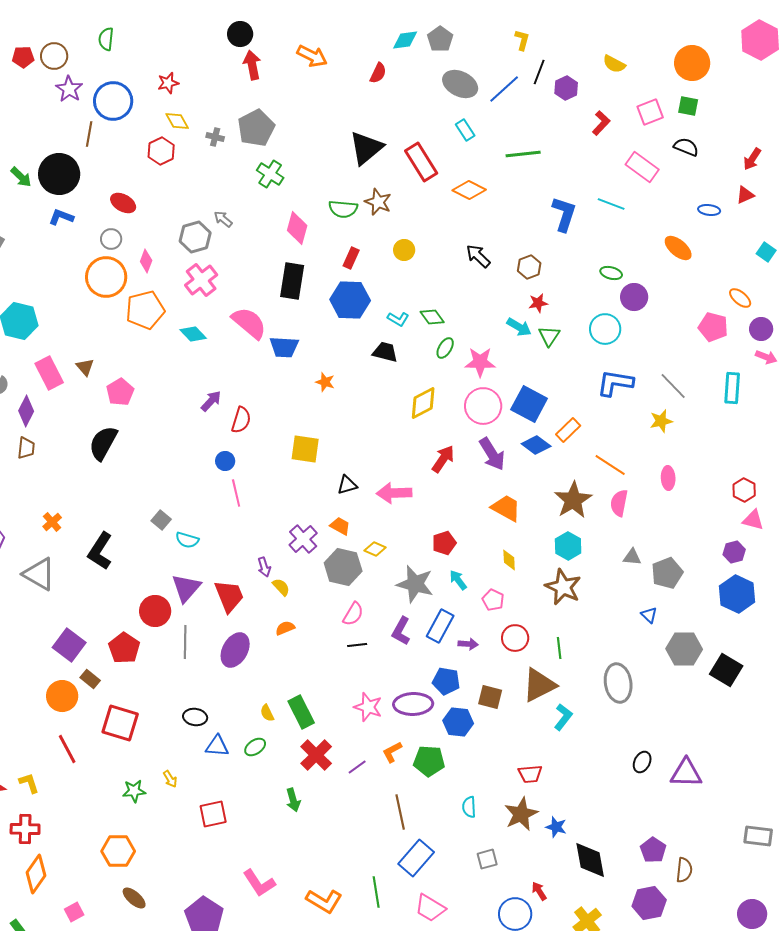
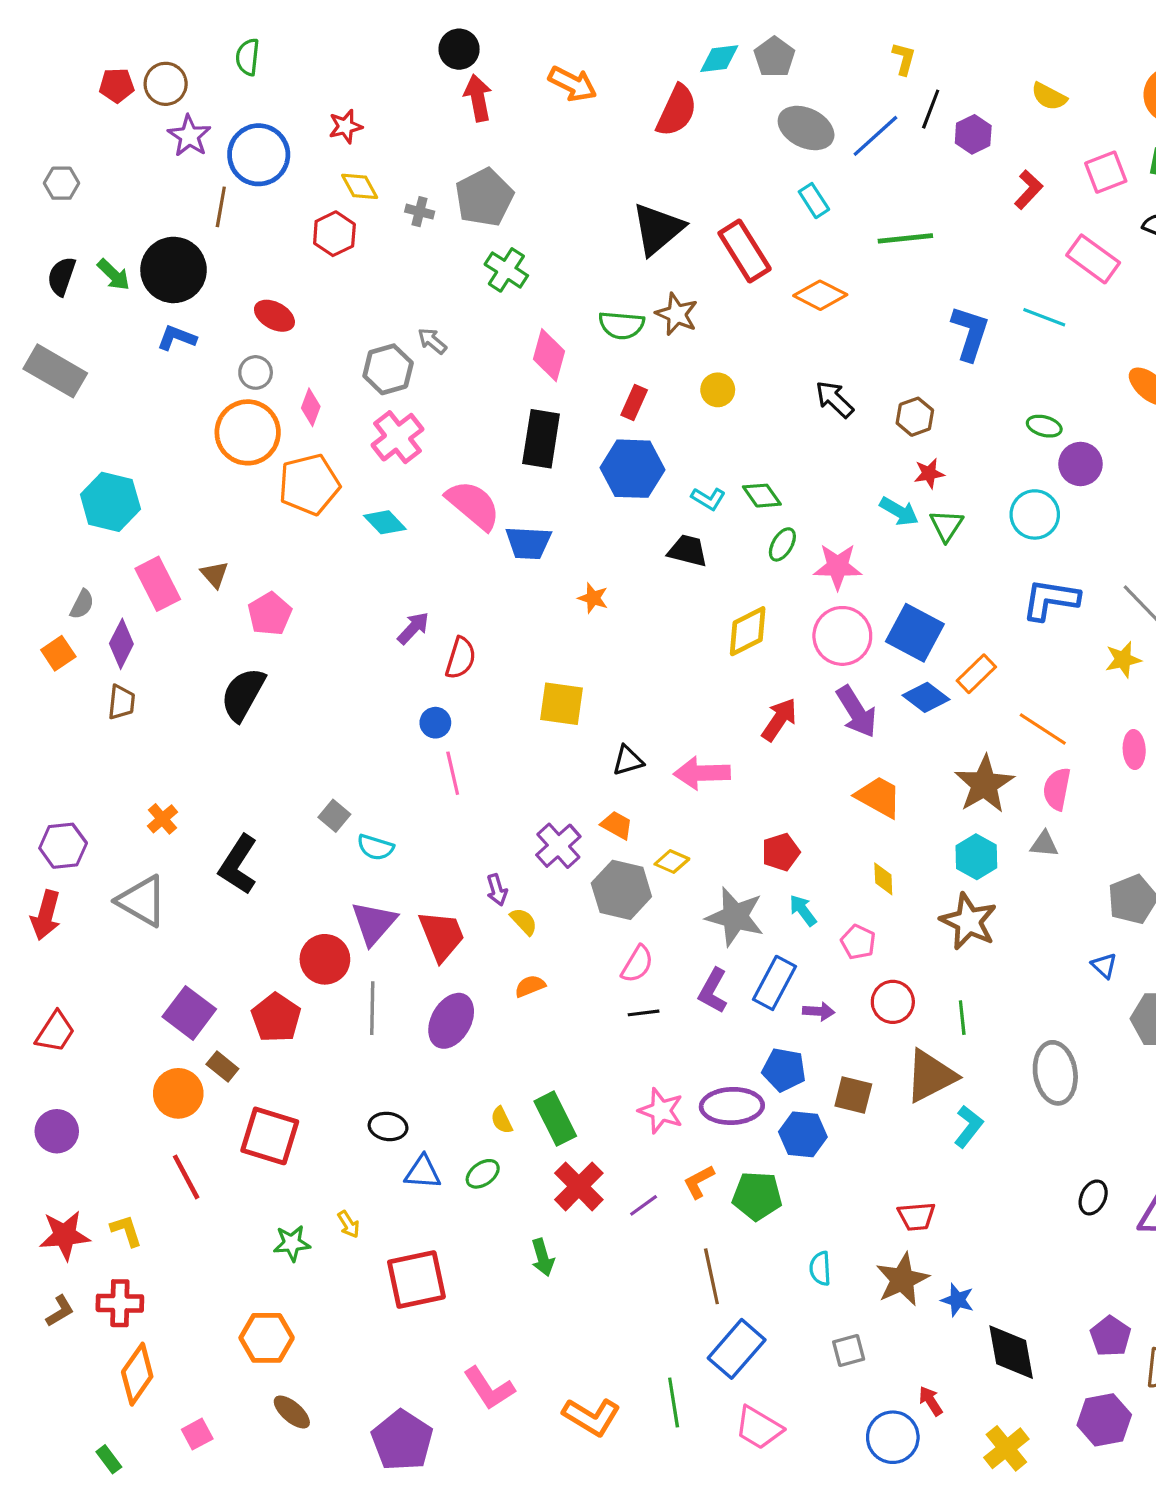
red semicircle: (378, 73) -> (677, 111), size x1.6
gray triangle: (632, 557) -> (1044, 844), moved
red square: (213, 814) -> (416, 1279), size x1.4

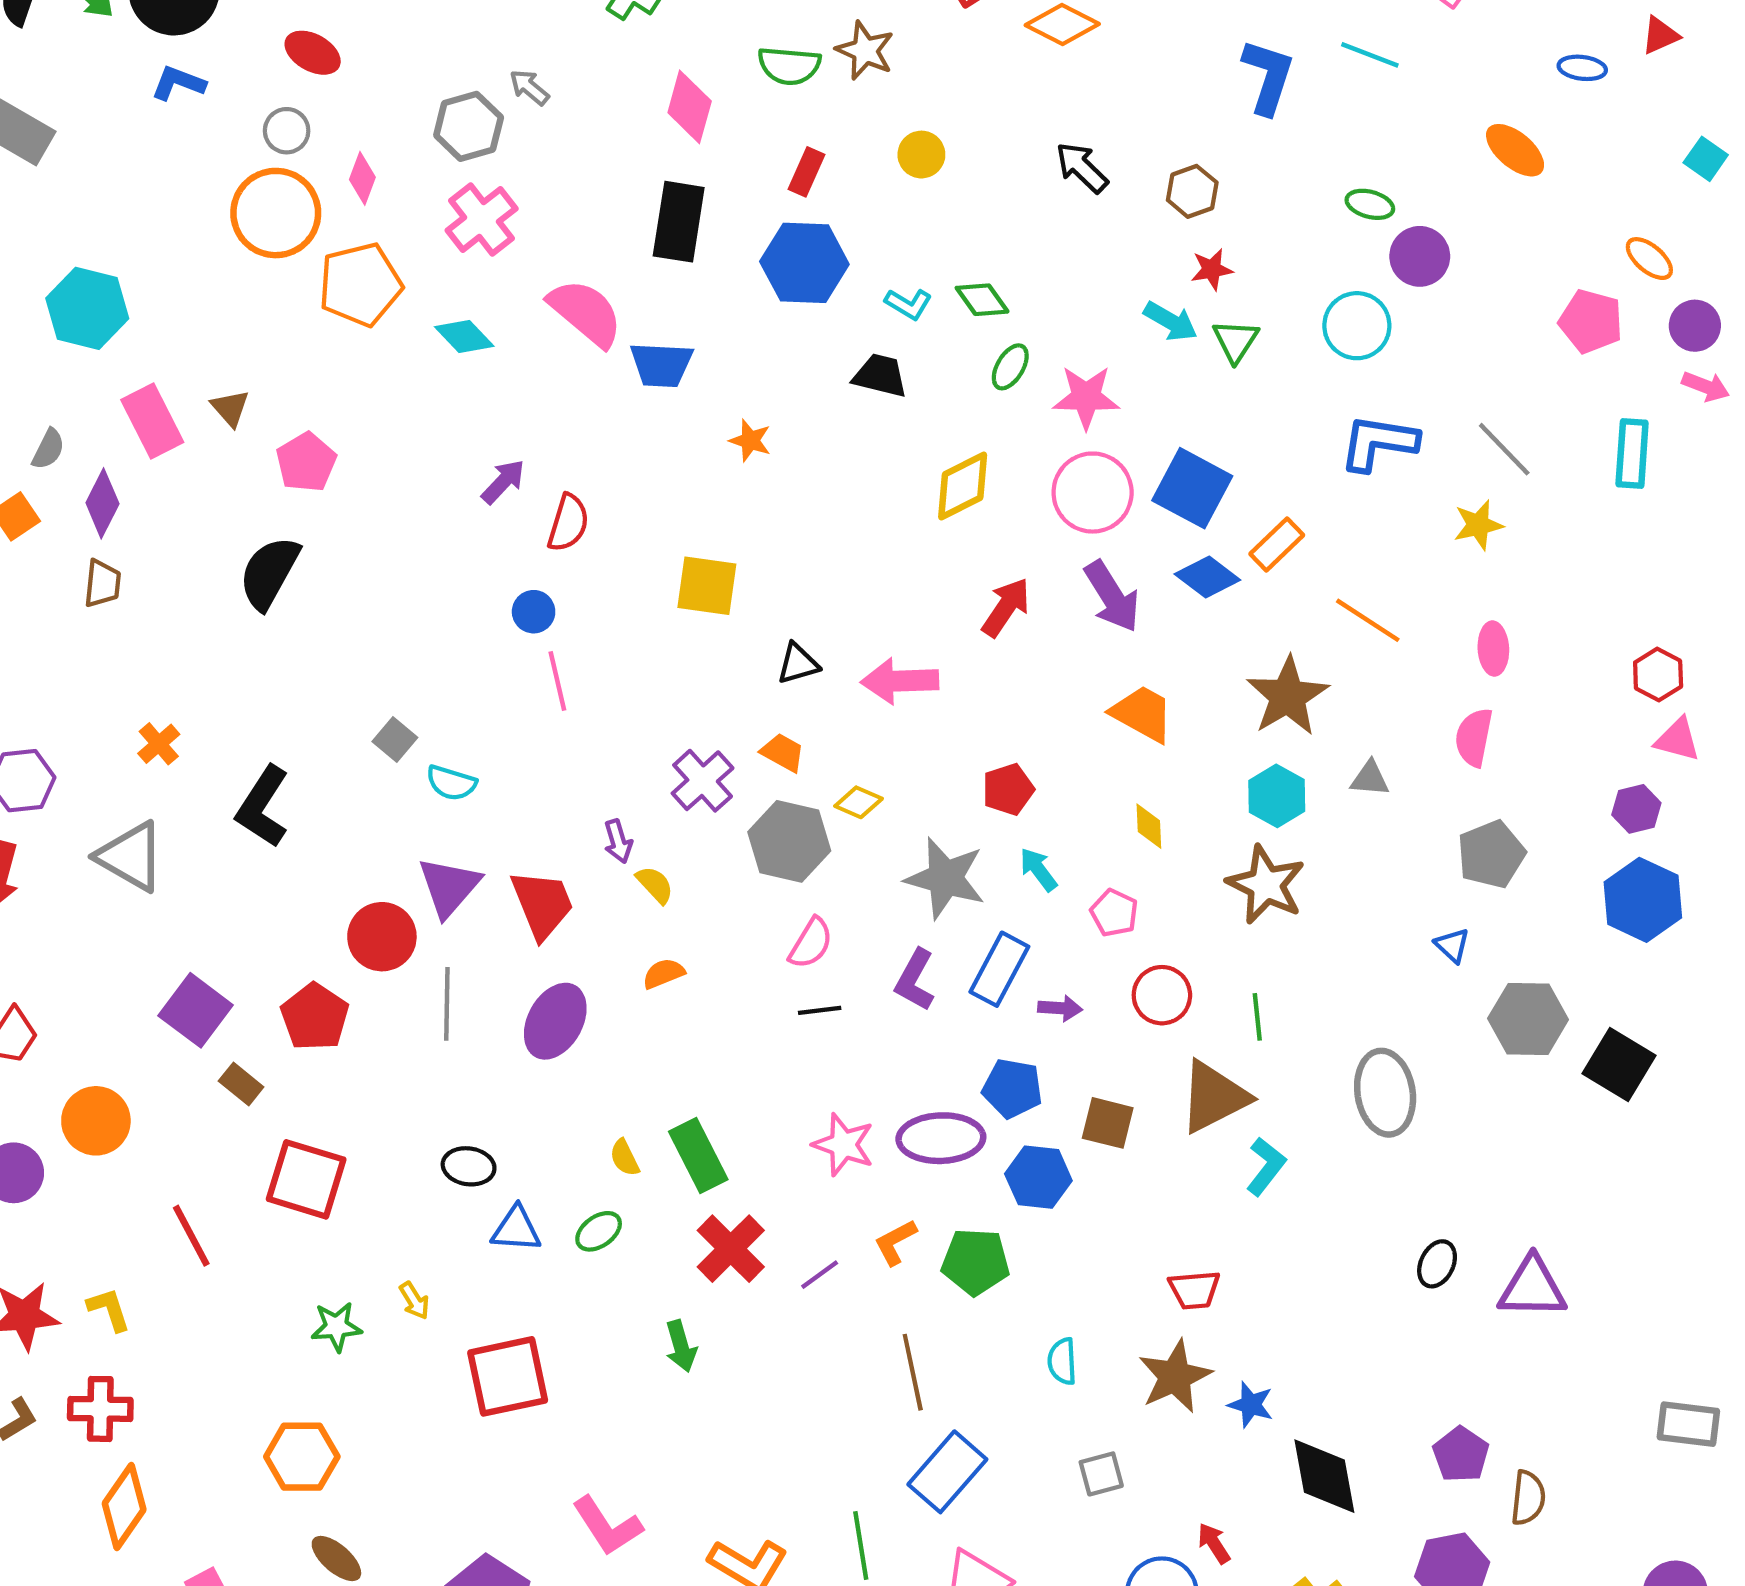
pink semicircle: (1057, 789) -> (1474, 737), moved
orange circle: (178, 1093) -> (96, 1121), moved

